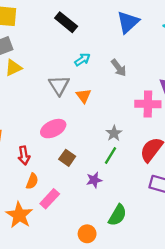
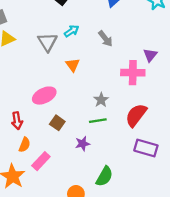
gray triangle: (59, 85) -> (48, 42), moved
green line: (110, 155) -> (98, 121), turned 49

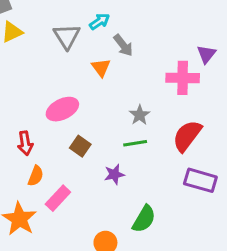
gray arrow: (105, 39) -> (123, 45), moved

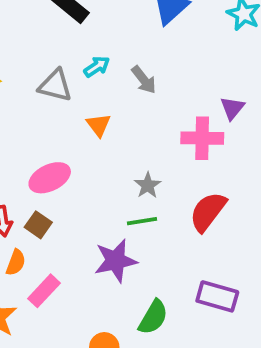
gray triangle: (67, 36) -> (55, 85), turned -44
gray arrow: (123, 45) -> (144, 80), moved
brown square: (80, 146) -> (38, 225), moved
purple star: (114, 174) -> (116, 261), size x1.6
purple rectangle: (200, 180) -> (217, 296), moved

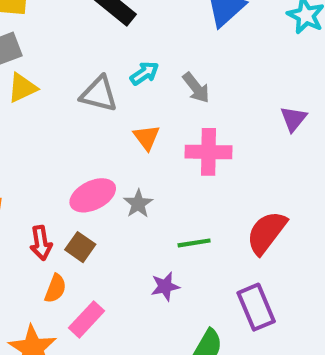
pink cross: (202, 138) -> (209, 152), moved
gray star: (148, 185) -> (138, 204), moved
purple star: (116, 261) -> (165, 286), size x0.6
purple rectangle: (217, 296) -> (256, 307), moved, turned 51

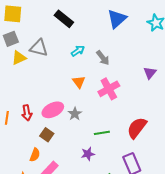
gray triangle: (99, 94) -> (39, 48), moved
pink cross: (209, 152) -> (109, 89), turned -30
red arrow: (41, 243) -> (27, 113), moved

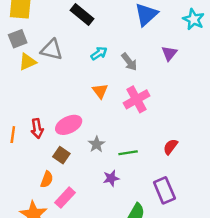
purple triangle: (150, 73) -> (169, 53), moved
gray star: (75, 114) -> (97, 144), moved
red semicircle: (137, 128) -> (170, 147), size x0.6

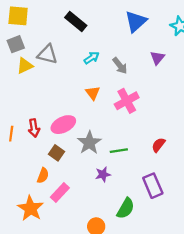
gray star: (97, 144) -> (89, 143), size x1.5

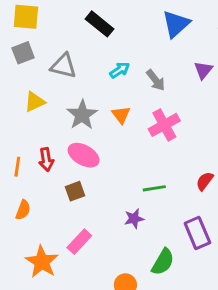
yellow triangle: (25, 66) -> (35, 102), moved
pink ellipse: (63, 125) -> (84, 155), turned 55
gray star: (89, 143) -> (82, 115), moved
brown square: (57, 153) -> (75, 191), turned 35
orange semicircle: (43, 176) -> (23, 210), moved

